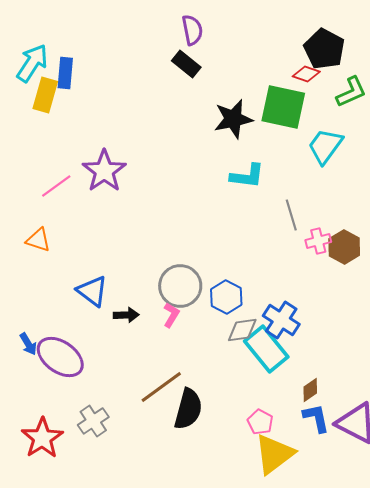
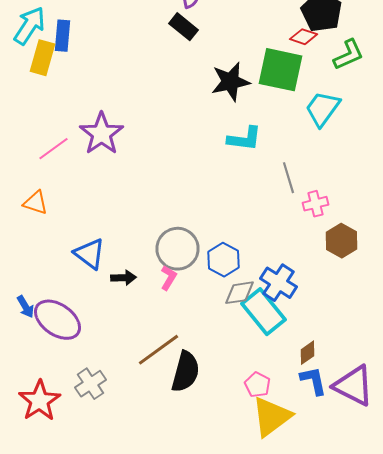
brown hexagon: (344, 247) -> (342, 241), moved

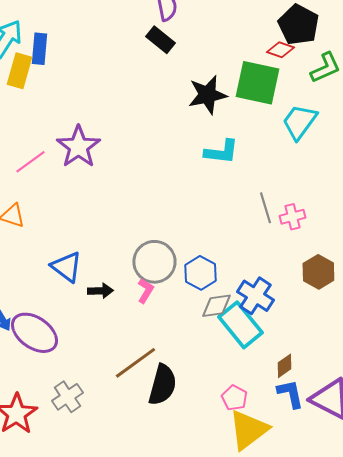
gray line: (288, 178) -> (265, 208), moved
brown hexagon: (342, 241) -> (318, 272), moved

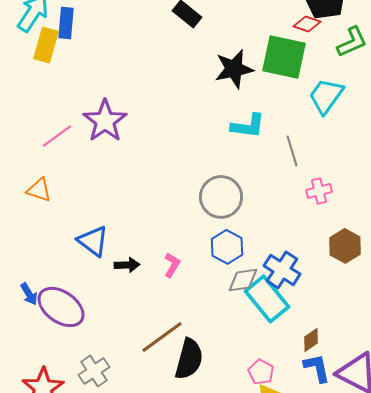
gray line: (265, 208) -> (292, 151), moved
gray circle: (154, 262) -> (221, 197), moved

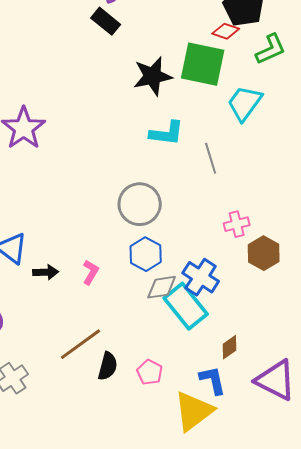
pink cross: (319, 191) -> (237, 224), moved
black semicircle: (189, 359) -> (108, 366), size x0.7
blue L-shape: (317, 368) -> (213, 380), moved
pink pentagon: (261, 372) -> (150, 372), moved

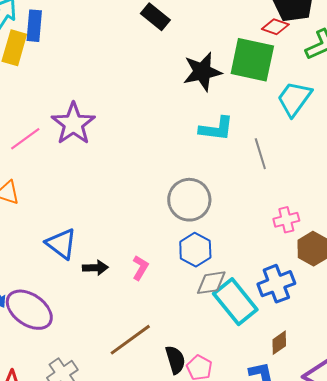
blue cross: (201, 277) -> (276, 284), moved, turned 36
black semicircle: (108, 366) -> (175, 360), moved, turned -32

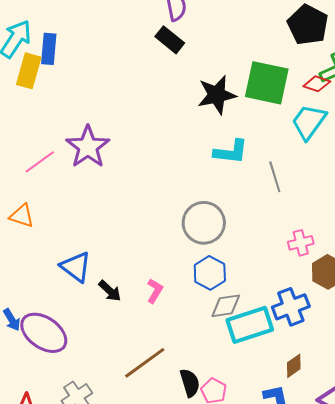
red diamond: (275, 27) -> (317, 84), moved
black arrow: (95, 268) -> (110, 291), turned 45
cyan rectangle: (235, 302) -> (250, 325), turned -69

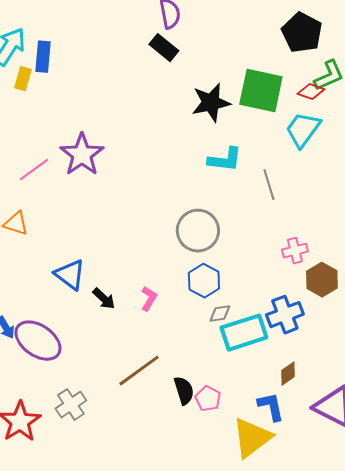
yellow rectangle: (29, 71) -> (23, 79), size x0.7
gray diamond: (226, 306) -> (220, 314), size x0.7

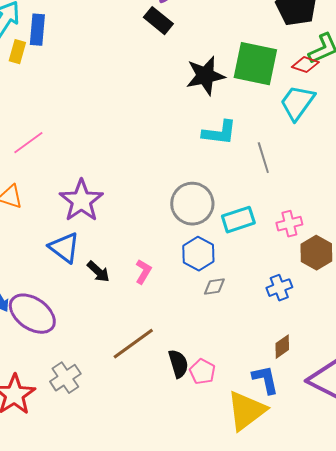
purple star: (82, 155) -> (81, 201), moved
blue cross: (285, 315) -> (279, 288), size x0.7
cyan rectangle: (244, 333) -> (238, 220), moved, size x0.7

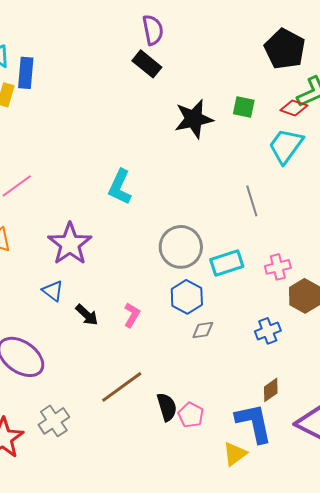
green square: (255, 64) -> (244, 107), size x0.5
cyan L-shape: (219, 133) -> (120, 187), moved, turned 108
blue triangle: (64, 248) -> (53, 291), size x0.7
blue L-shape: (265, 380) -> (254, 423), size x1.4
yellow triangle: (246, 411) -> (235, 454), size x0.6

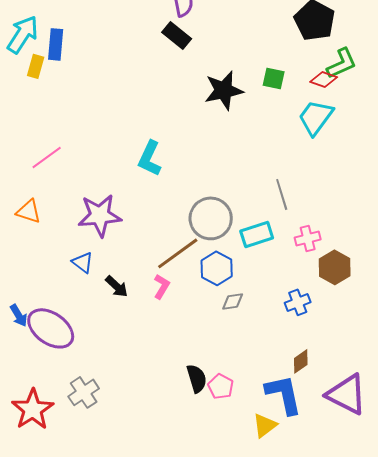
gray line: (252, 201) -> (282, 194), moved
purple star: (70, 244) -> (100, 215), turned 30
brown line: (122, 387) -> (178, 253), moved

